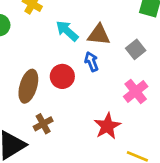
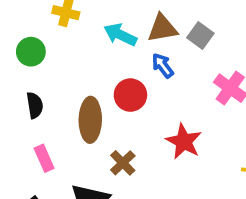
gray square: (136, 49) -> (200, 35), moved
red star: (107, 126) -> (184, 141), moved

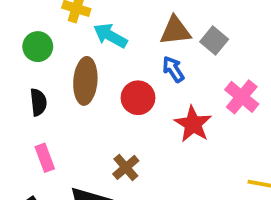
cyan arrow: (120, 35) -> (110, 36), moved
brown ellipse: (90, 120) -> (85, 81), moved
red star: (184, 141) -> (193, 124), moved

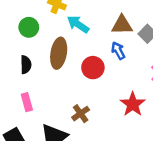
red star: (193, 124) -> (133, 104), moved

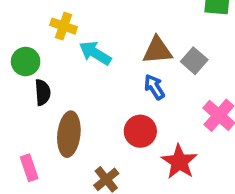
brown ellipse: (59, 53) -> (69, 134), moved
black semicircle: (26, 65) -> (43, 92), moved
red circle: (93, 68) -> (140, 131), moved

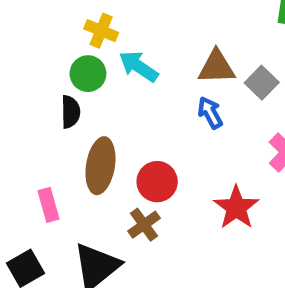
green circle: (26, 62) -> (88, 74), moved
red circle: (140, 131) -> (157, 182), moved

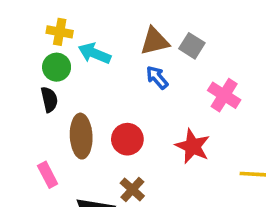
brown cross: (144, 225) -> (132, 190), moved

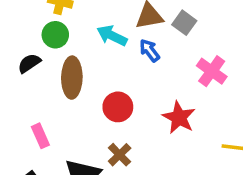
cyan arrow: (94, 53) -> (112, 36), moved
black semicircle: (49, 99) -> (29, 63), moved, turned -115
brown ellipse: (81, 136) -> (72, 78), moved

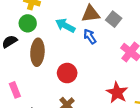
red star: (179, 118) -> (117, 93), moved

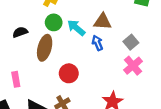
gray square: (114, 19) -> (131, 42), moved
green circle: (28, 23) -> (54, 22), moved

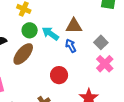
brown ellipse: (45, 48) -> (23, 54), turned 30
red circle: (69, 73) -> (59, 75), moved

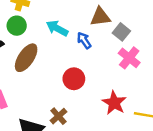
brown triangle: (74, 26) -> (100, 17), moved
green circle: (30, 30) -> (17, 26), moved

